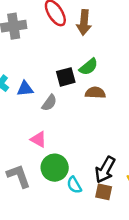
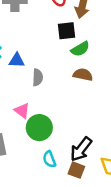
black square: (66, 77) -> (67, 31), moved
gray semicircle: (49, 103) -> (38, 77), turned -42
green circle: (55, 168) -> (39, 128), moved

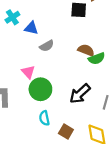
green semicircle: (80, 49) -> (97, 58), moved
gray semicircle: (38, 77) -> (47, 46), turned 48
black arrow: (81, 149) -> (80, 94), moved

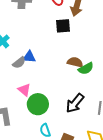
blue triangle: (31, 28) -> (29, 57), moved
gray semicircle: (47, 46) -> (19, 63), moved

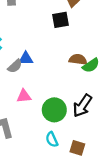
pink triangle: (24, 90) -> (24, 96), turned -40
green circle: (38, 104) -> (54, 110), moved

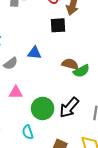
blue triangle: (26, 59) -> (34, 53), moved
cyan semicircle: (52, 140) -> (28, 132), moved

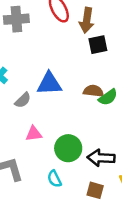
black square: (58, 25) -> (98, 45), moved
blue triangle: (34, 53) -> (49, 84), size x1.5
black arrow: (69, 108) -> (101, 158), moved, turned 60

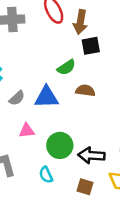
blue triangle: (49, 84) -> (46, 97), moved
green semicircle: (108, 97) -> (66, 67), moved

